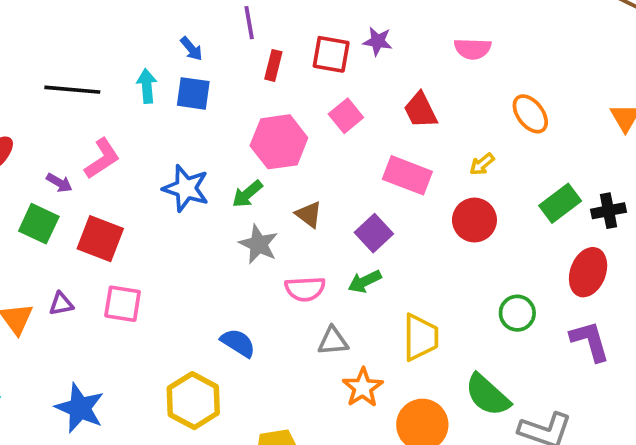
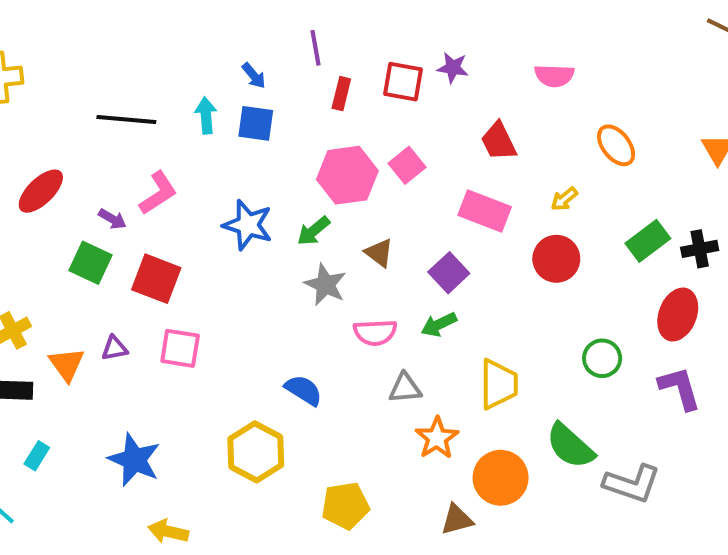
pink square: (346, 116) -> (407, 165), moved

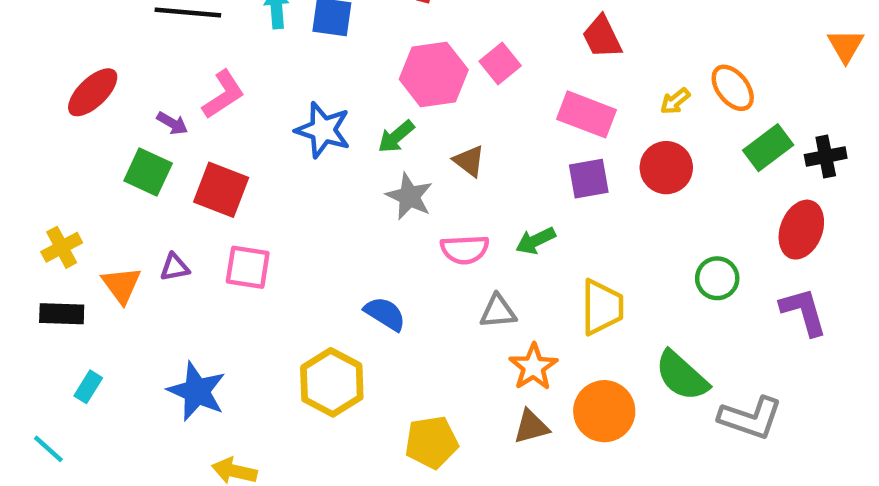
orange ellipse: (616, 145) -> (733, 88), moved
purple square: (449, 273) -> (589, 179), moved, turned 33
brown triangle: (457, 520) -> (531, 427), moved

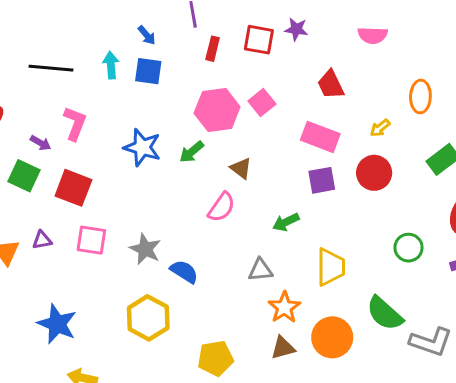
orange ellipse: (733, 88) -> (420, 97), moved, turned 40
pink L-shape: (223, 94) -> (75, 123), turned -36
gray star: (409, 196) -> (145, 249), moved
pink semicircle: (465, 250) -> (222, 207), moved, turned -52

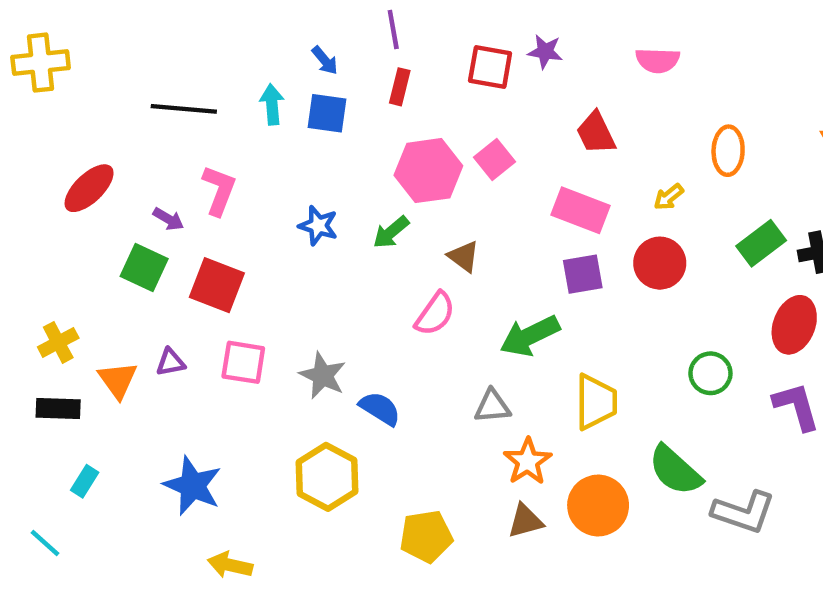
red rectangle: (213, 49) -> (400, 87), moved
blue star: (142, 147) -> (318, 226), size x0.7
green arrow: (286, 222) -> (530, 336), size x1.5

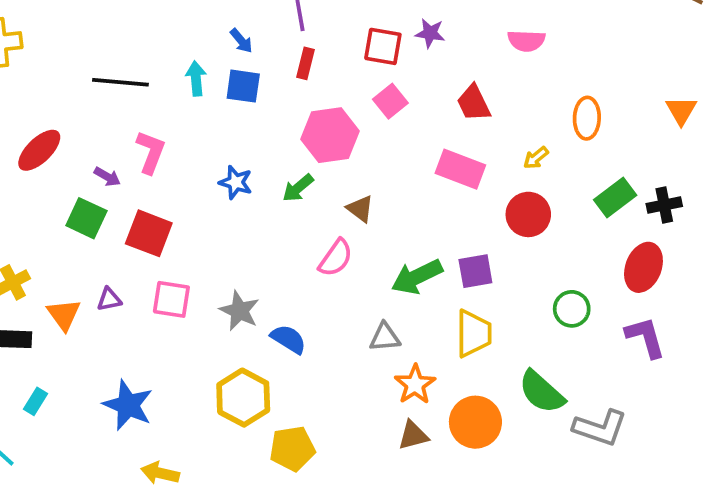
pink square: (495, 160) -> (390, 101), moved
purple square: (583, 274) -> (475, 271), moved
yellow pentagon: (426, 536) -> (292, 449), moved

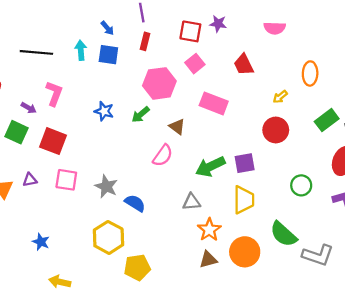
pink rectangle: (460, 169) -> (214, 103), moved
blue star: (128, 405) -> (41, 242), size x0.6

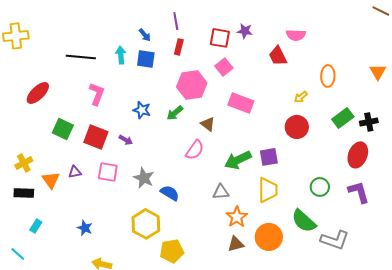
red trapezoid: (244, 65) -> (278, 56), moved
purple arrow: (29, 108) -> (126, 140), moved
green circle: (301, 185) -> (320, 187), moved

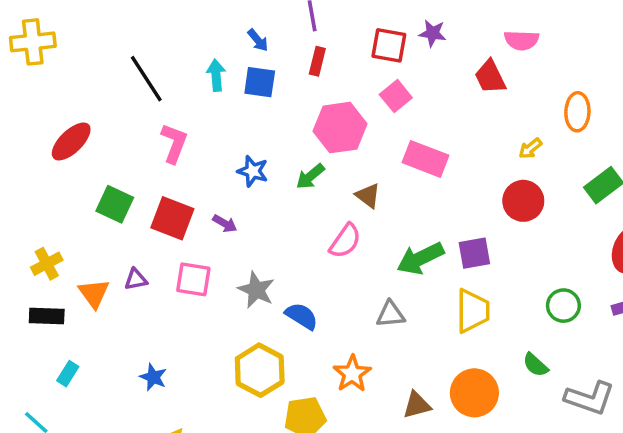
black line: (81, 57) -> (146, 79), turned 52
orange star: (237, 217) -> (352, 374), moved
green semicircle: (304, 221) -> (535, 365), size x0.6

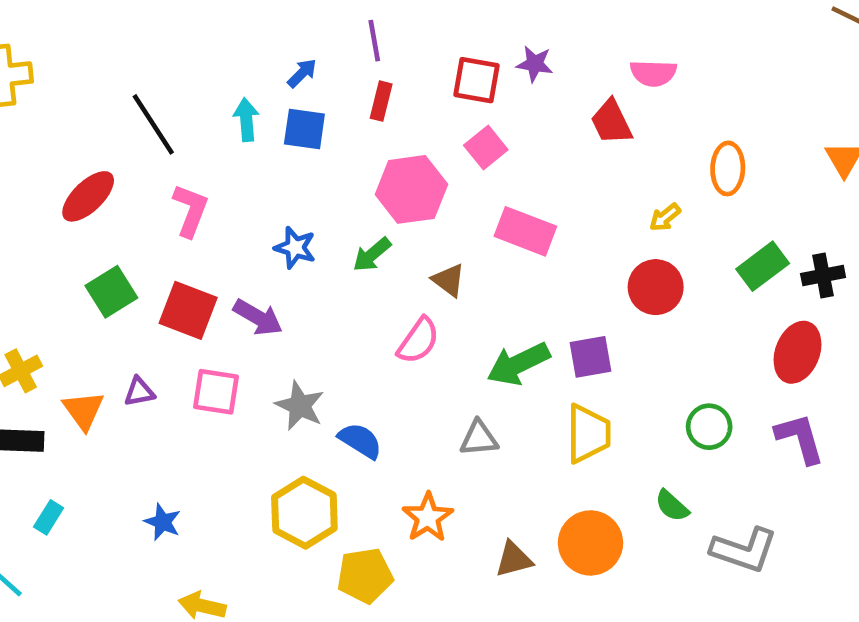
blue arrow: (258, 40) -> (302, 73), turned -95
red ellipse: (71, 141) -> (88, 196), moved
green square: (115, 204) -> (111, 292), turned 33
purple arrow: (225, 224) -> (258, 317), size x1.5

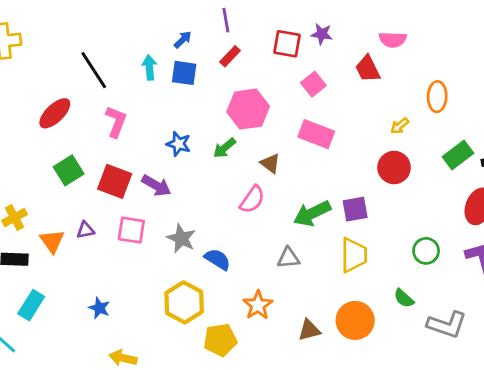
red rectangle: (381, 101) -> (230, 56), turned 30
pink square: (486, 148) -> (313, 84), moved
cyan rectangle: (49, 517) -> (31, 305), size x1.5

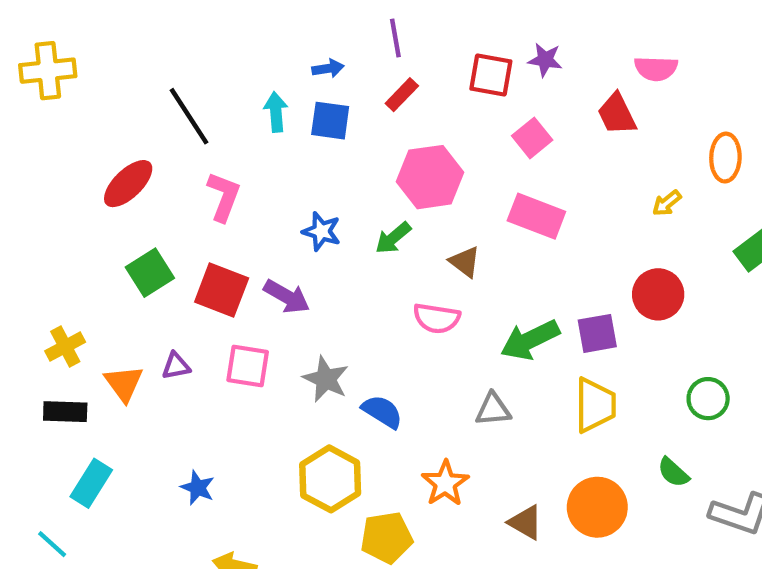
blue arrow: (183, 40) -> (328, 68), turned 36
red circle: (394, 167) -> (658, 294), moved
pink semicircle: (252, 199) -> (437, 318), turned 64
brown triangle: (309, 330) -> (526, 522), turned 45

